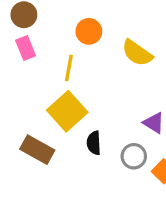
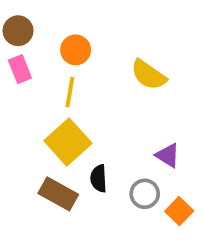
orange circle: (89, 31) -> (76, 50), moved
brown rectangle: (37, 150) -> (58, 194), moved

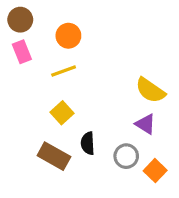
yellow semicircle: (149, 75) -> (150, 90), moved
yellow line: (70, 92) -> (64, 71), turned 60
yellow square: (68, 142) -> (62, 113), size x0.6

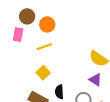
brown circle: (20, 20) -> (27, 16), moved
pink rectangle: (22, 52) -> (18, 35), turned 32

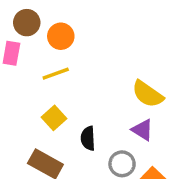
black semicircle: (59, 92) -> (88, 138), moved

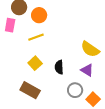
black semicircle: (88, 138) -> (59, 67), moved

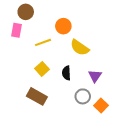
orange circle: (39, 15) -> (63, 26), moved
yellow semicircle: (90, 49) -> (80, 48), moved
purple triangle: (87, 70) -> (95, 76), turned 32

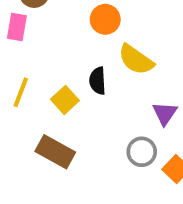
yellow line: (43, 42) -> (21, 92), moved, turned -49
black semicircle: (66, 73) -> (98, 81), moved

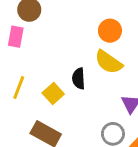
orange circle: (105, 19) -> (110, 31), moved

